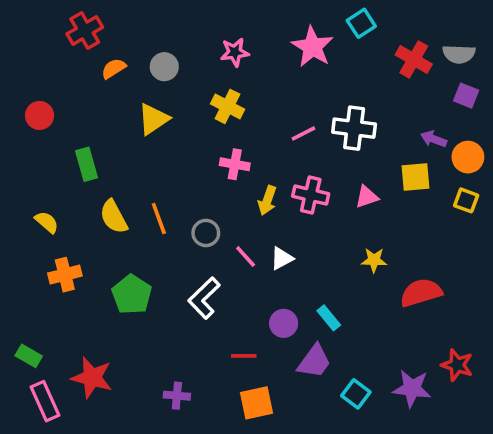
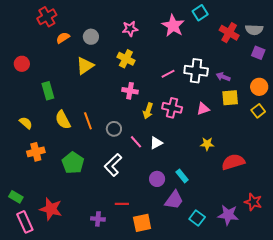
purple arrow: (434, 139) -> (223, 77), moved
yellow square: (466, 200) -> (258, 111), turned 32
red line: (244, 356) -> (122, 204), moved

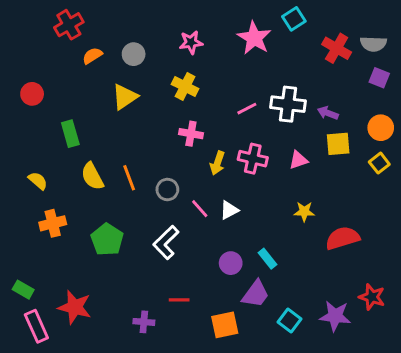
orange square: (142, 223) -> (225, 325), moved

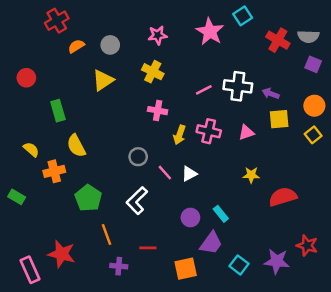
orange line: (129, 178) -> (107, 235), moved
orange cross: (53, 223) -> (54, 171), moved
green rectangle: (23, 290) -> (17, 197), moved

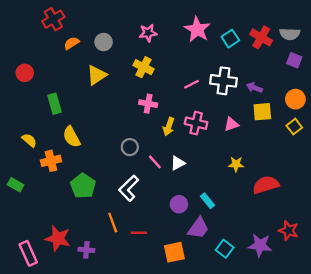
cyan square: (243, 16) -> (230, 39), moved
orange line: (107, 235) -> (113, 222), moved
purple cross: (119, 266) -> (86, 250), moved

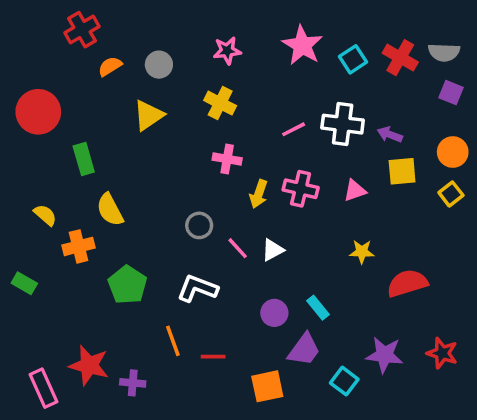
red circle: (25, 73) -> (38, 112), size x1.6
white L-shape: (129, 188) -> (197, 288), turned 65
purple star: (260, 245) -> (385, 355), moved

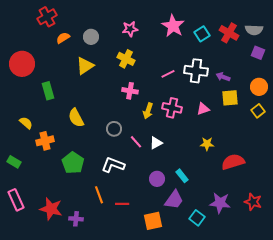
yellow semicircle: (110, 210) -> (76, 118), moved
pink rectangle: (44, 388) -> (16, 200), moved

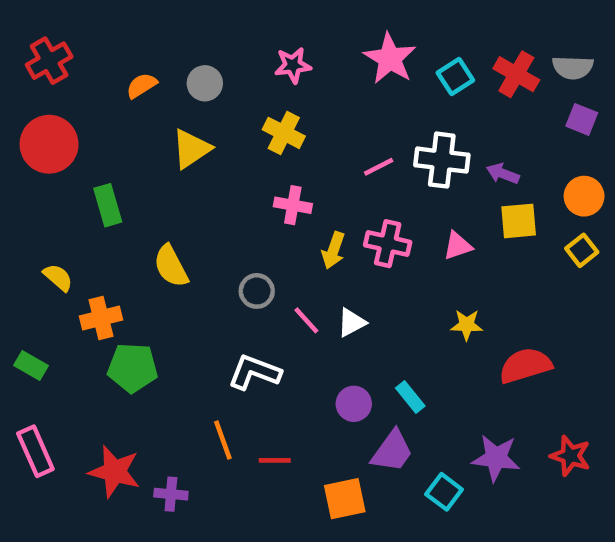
red cross: (47, 17) -> (49, 61), moved
green pentagon: (73, 163) -> (133, 368), moved, turned -30

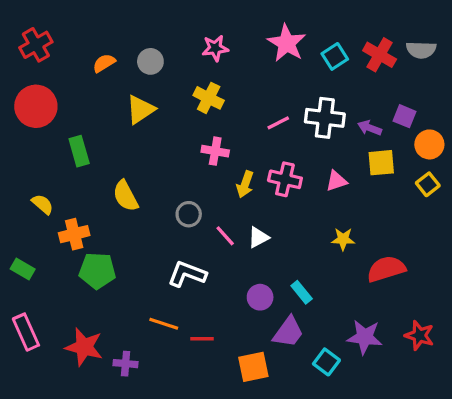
purple square: (582, 119) -> (404, 116), moved
orange line: (223, 440) -> (164, 324), turned -52

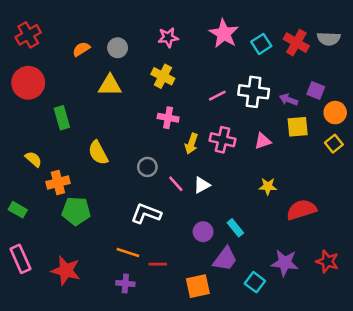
yellow triangle: (140, 110) -> (110, 85), turned 35
purple cross: (126, 364) -> (125, 284), moved

